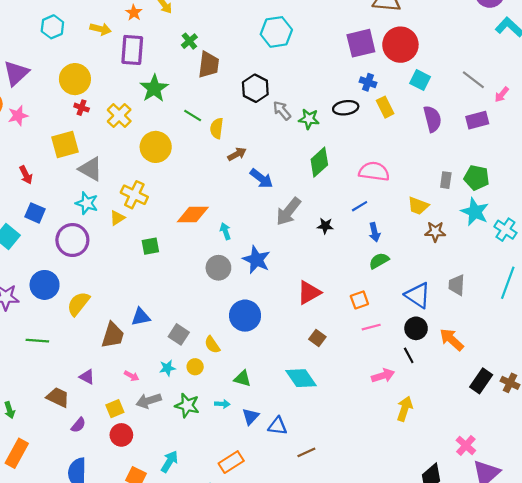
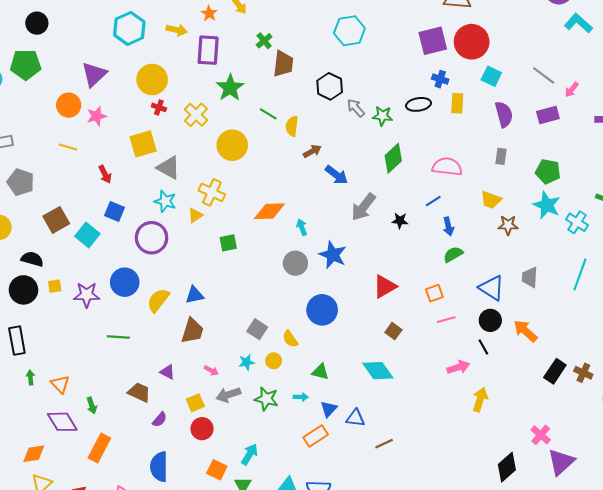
cyan hexagon: (52, 27) -> (129, 28), size x1.4
yellow rectangle: (385, 107) -> (457, 103), turned 30
gray rectangle: (446, 180) -> (501, 156), moved
blue triangle: (141, 317) -> (195, 295), moved
orange rectangle: (231, 462) -> (316, 436), moved

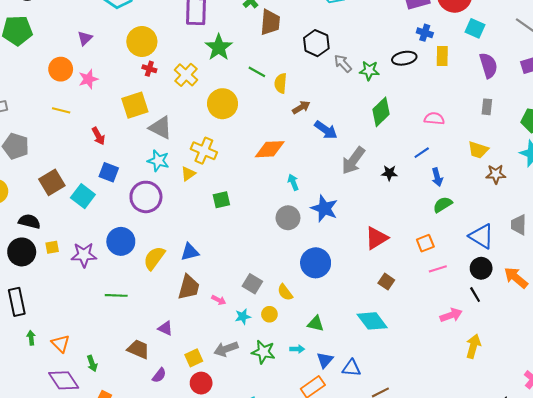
purple triangle: (94, 74) -> (85, 38), size x0.6
pink semicircle: (447, 167) -> (434, 119), size x0.7
orange diamond: (269, 211) -> (270, 149), moved
pink arrow: (211, 371) -> (219, 300), moved

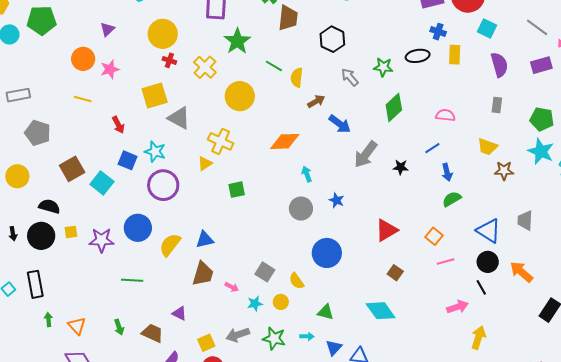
gray arrow: (343, 63) -> (350, 77), moved
cyan star: (158, 161) -> (155, 152), moved
blue star: (324, 208) -> (337, 200), size x0.6
orange square: (425, 243) -> (434, 236), turned -30
green arrow: (92, 363) -> (119, 327), moved

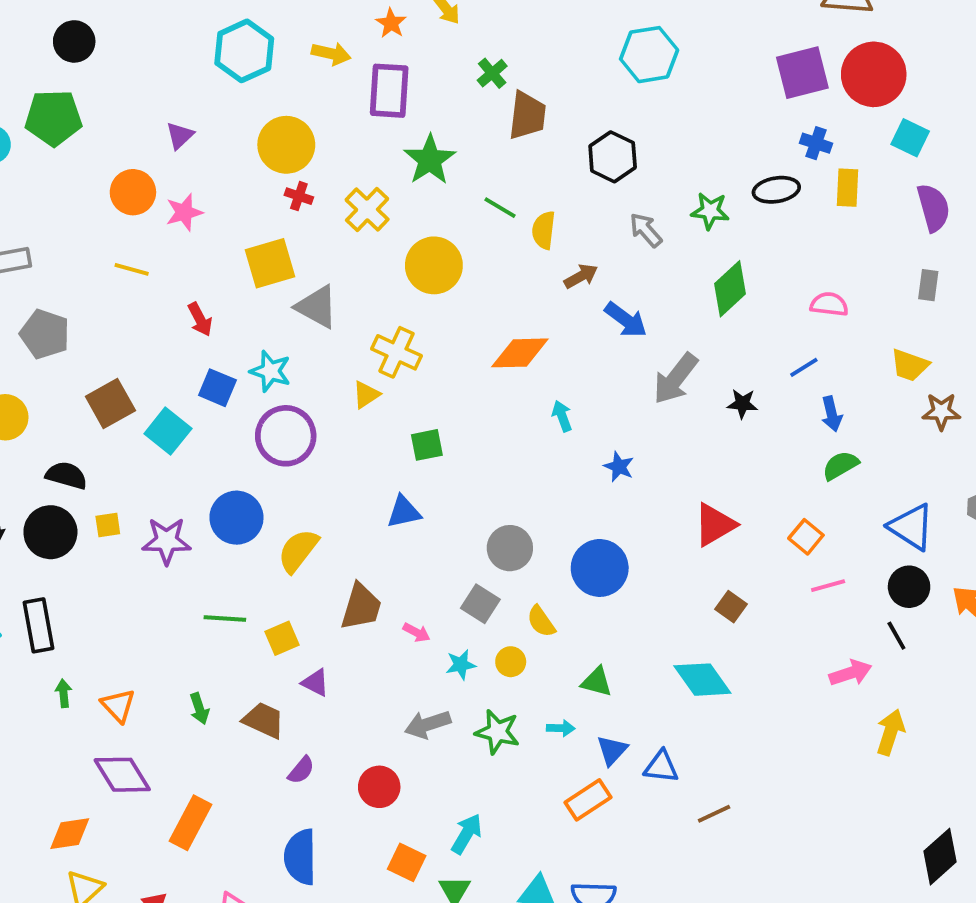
gray circle: (301, 209) -> (510, 548), moved
blue triangle: (205, 240) -> (404, 512), moved
yellow square: (206, 343) -> (282, 638), moved

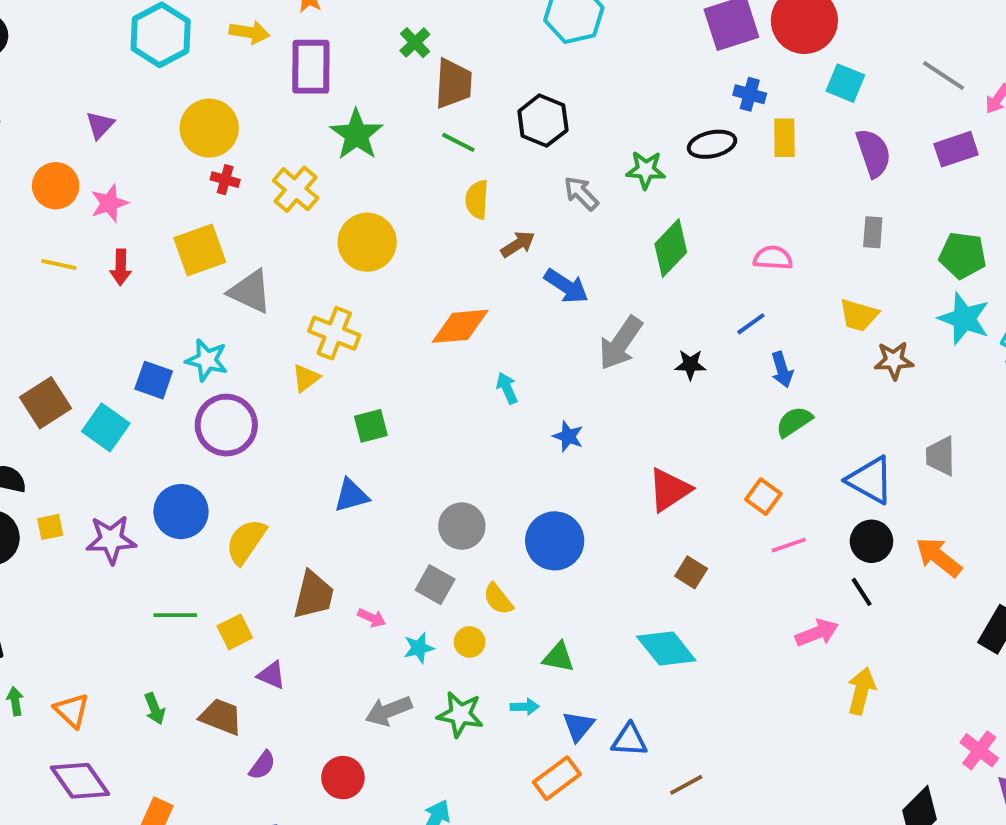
green line: (500, 208) -> (458, 142), moved
red arrow: (200, 319) -> (121, 267), moved, turned 32

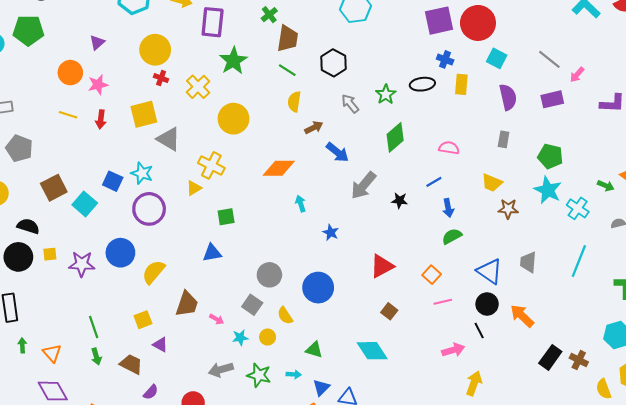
green star: (646, 170) -> (386, 94), turned 30
green line: (175, 615) -> (94, 327), moved, turned 65

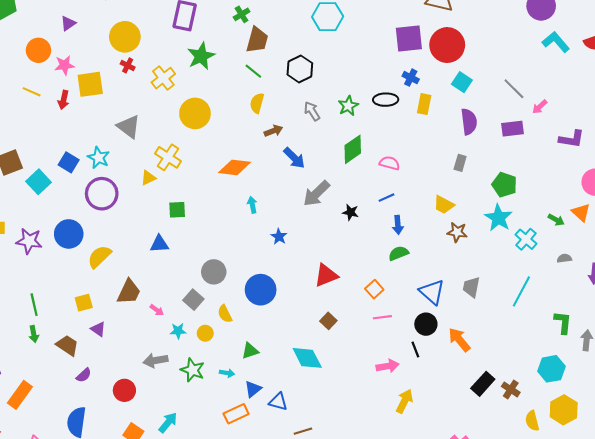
yellow square: (144, 114) -> (90, 84), moved
pink semicircle: (449, 148) -> (390, 163), moved
green triangle: (314, 350) -> (250, 351), turned -42

